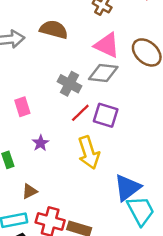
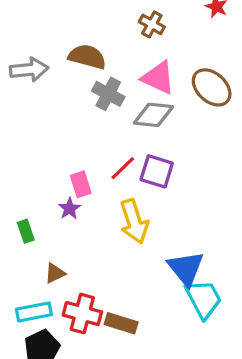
gray cross: (69, 84) -> (108, 94), moved
pink rectangle: (22, 107) -> (81, 184), moved
blue triangle: (127, 188) -> (186, 268), turned -32

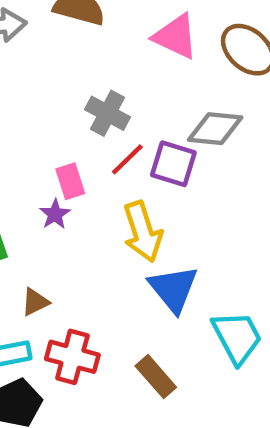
gray cross: (108, 94) -> (108, 113), moved
gray diamond: (153, 115) -> (215, 129), moved
blue triangle: (186, 268) -> (173, 289), moved
brown rectangle: (121, 323) -> (156, 377), moved, turned 32

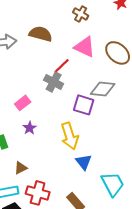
red line: (127, 159) -> (62, 66), moved
pink rectangle: (70, 181) -> (23, 103), moved, turned 70
blue triangle: (173, 289) -> (84, 162), size x0.7

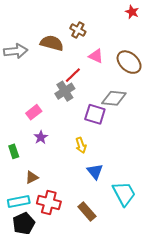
brown cross: (81, 14) -> (78, 30), moved
pink triangle: (85, 47) -> (96, 56), size x0.7
gray cross: (54, 82) -> (65, 91), turned 30
yellow arrow: (70, 136) -> (81, 145), size x0.6

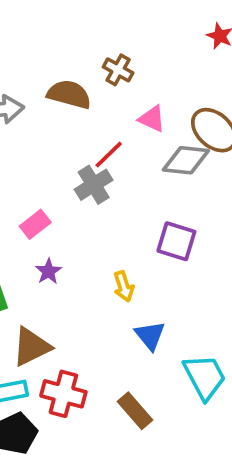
gray diamond: (114, 98) -> (186, 160), moved
purple square: (95, 114) -> (176, 241), moved
brown triangle: (32, 177) -> (31, 347), size x1.6

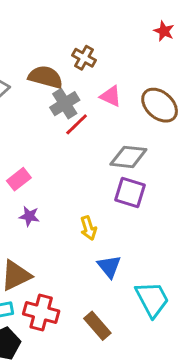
gray diamond: (186, 160) -> (128, 157), moved
gray cross: (94, 185) -> (65, 104), moved
purple star: (48, 271) -> (29, 216), turned -30

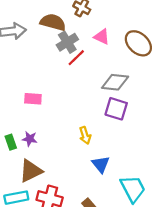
pink rectangle: (19, 179) -> (33, 99), turned 42
purple star: (29, 216) -> (30, 139), moved

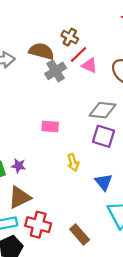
red line: (76, 58) -> (78, 55), moved
pink rectangle: (33, 99) -> (50, 126), moved
blue triangle: (101, 164) -> (104, 182), moved

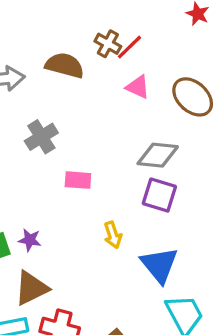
red line: (78, 55) -> (129, 47), moved
gray cross: (56, 71) -> (41, 137), moved
blue triangle: (104, 182) -> (159, 265), size x1.4

